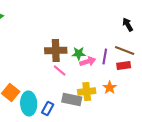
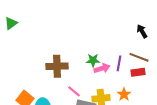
brown cross: (56, 50) -> (57, 66), moved
pink line: (60, 70) -> (74, 91), moved

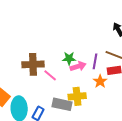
pink line: (74, 91) -> (50, 75), moved
orange star: (124, 94) -> (100, 81), moved

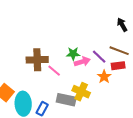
purple line: (95, 61) -> (99, 57), turned -56
yellow cross: (77, 96) -> (81, 92), turned 30

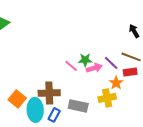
brown cross: (37, 60) -> (49, 93), moved
pink line: (54, 71) -> (71, 66), moved
yellow cross: (81, 92) -> (107, 98), moved, turned -36

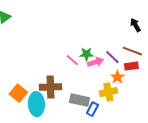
blue rectangle: (54, 115) -> (92, 109), moved

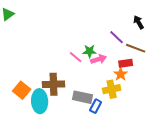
purple line: (112, 57) -> (117, 37), moved
red rectangle: (131, 66) -> (126, 63), moved

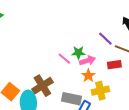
orange star: (121, 74) -> (88, 76), moved
brown cross: (54, 84) -> (42, 86), turned -30

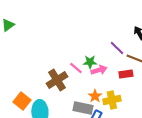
orange star: (88, 76) -> (95, 96), moved
brown cross: (42, 86) -> (57, 80), moved

